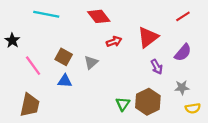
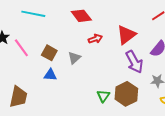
pink line: (33, 66) -> (21, 48), moved
purple arrow: (157, 67) -> (134, 62), size x1.6

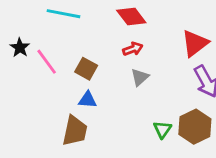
red arrow: (95, 39) -> (133, 49), moved
gray triangle: (74, 58) -> (140, 77), moved
brown trapezoid: (18, 97) -> (75, 131), moved

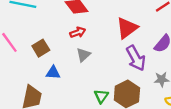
brown square: (86, 69) -> (41, 48), turned 30
blue triangle: (88, 100) -> (53, 73), moved

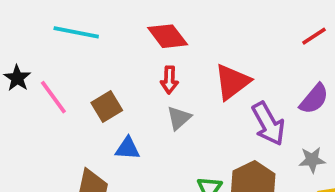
red triangle: (127, 28) -> (232, 82), moved
red arrow: (78, 32) -> (169, 80), turned 112

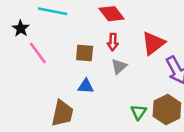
black star: (17, 78) -> (21, 28), moved
brown square: (107, 107) -> (85, 53), moved, turned 36

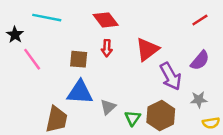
gray triangle: (119, 67) -> (108, 107), moved
blue triangle: (86, 86) -> (80, 92), size x1.6

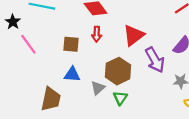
blue triangle: (80, 92) -> (72, 74), size x0.7
brown hexagon: (161, 116) -> (118, 71), moved

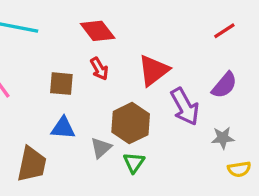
red arrow: (97, 34) -> (99, 69), turned -32

